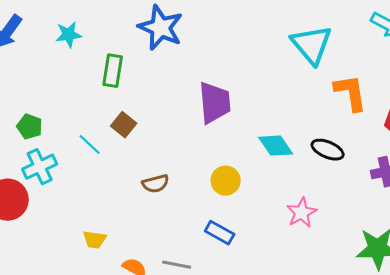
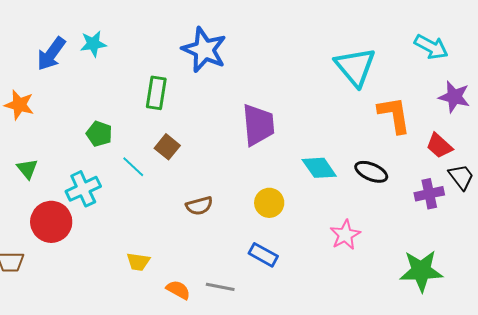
cyan star: (69, 35) -> (93, 44), moved
green pentagon: (30, 127) -> (99, 134), moved

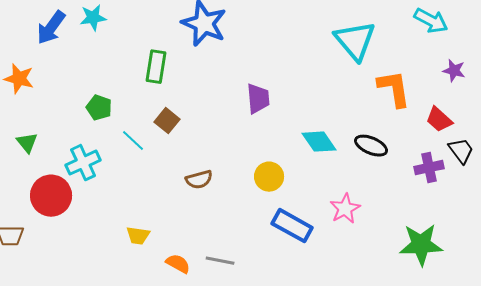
purple star: (454, 97) -> (454, 71), size x0.7
purple trapezoid: (258, 125) -> (258, 99), size x0.7
blue rectangle: (263, 255) -> (292, 226), moved, size x1.4

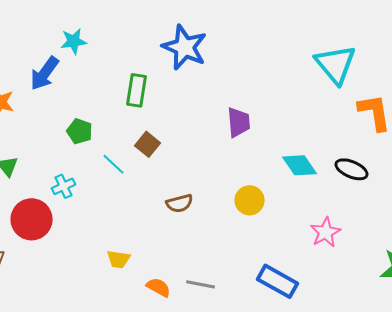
blue arrow: (51, 28) -> (44, 73), moved
cyan cross: (83, 163) -> (64, 186), size x0.7
blue rectangle: (292, 226) -> (278, 281), moved

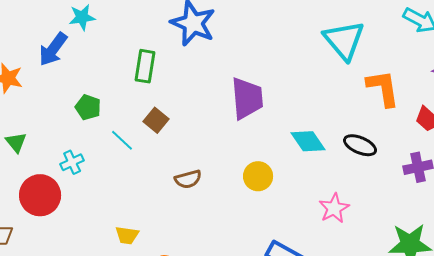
purple trapezoid: (238, 122) -> (247, 98), size x1.4

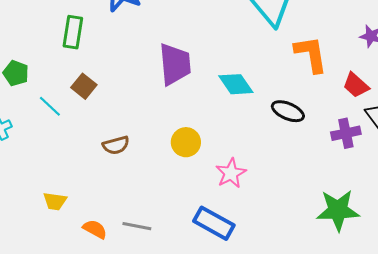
cyan diamond: (308, 141) -> (236, 84), moved
pink star: (334, 208) -> (231, 173), moved

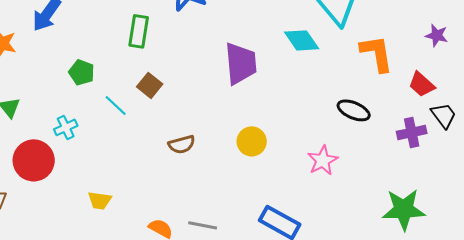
cyan diamond: (236, 84) -> (302, 40), moved
pink star: (231, 173) -> (323, 160), moved
yellow trapezoid: (55, 201) -> (100, 200), moved

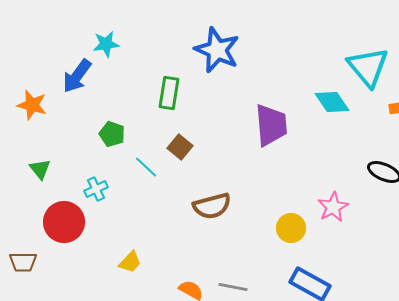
yellow circle: (252, 141) -> (291, 228), moved
brown semicircle: (182, 144) -> (212, 206), size x1.4
pink star: (323, 160) -> (333, 207), moved
yellow trapezoid: (100, 200) -> (130, 262), turned -55

